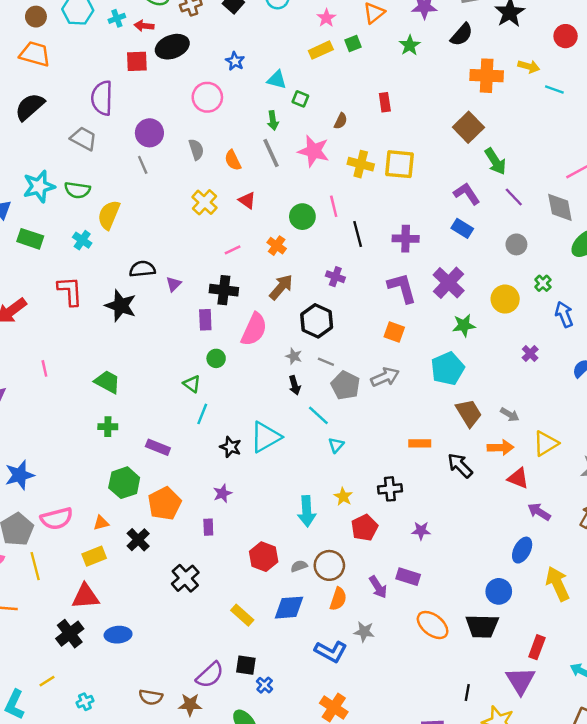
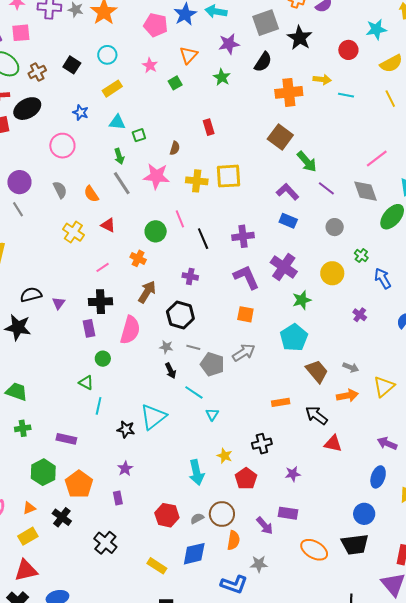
yellow rectangle: (321, 50) -> (112, 89), moved
green square: (300, 99) -> (139, 135), turned -32
red triangle: (518, 478) -> (333, 443), moved

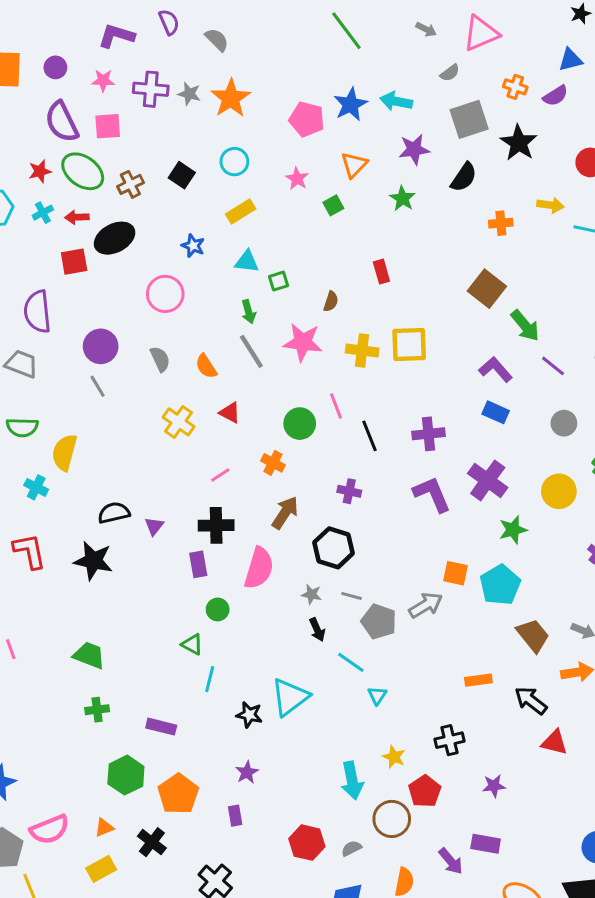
orange cross: (289, 92) -> (501, 223), size x0.6
orange square: (245, 314) -> (455, 573), moved
brown circle: (222, 514) -> (392, 819), moved

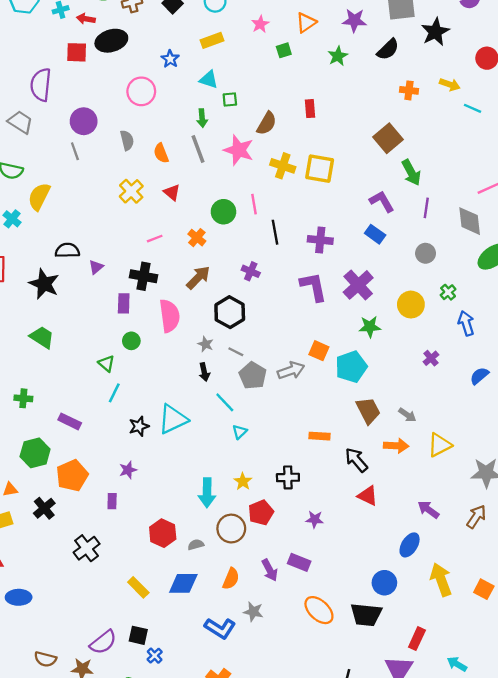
brown semicircle: (331, 301) -> (267, 123), size x1.5
purple line: (553, 366) -> (426, 208), turned 48
pink semicircle: (259, 568) -> (169, 316), turned -36
green trapezoid: (89, 655) -> (42, 337), moved
black star: (249, 715) -> (139, 426), turned 30

